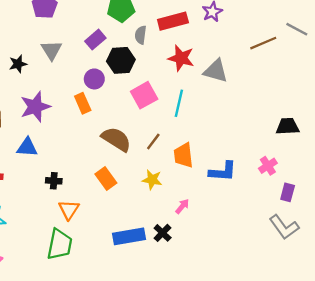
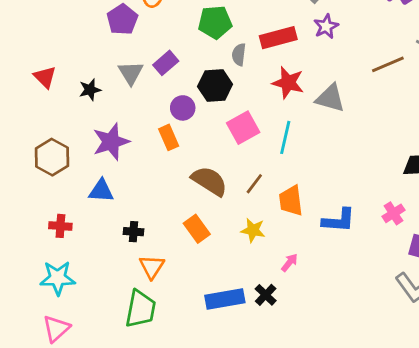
purple rectangle: (95, 40) -> (166, 63), moved

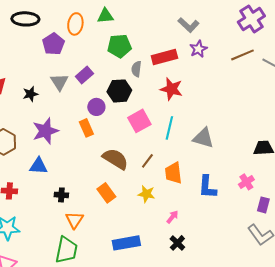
brown line: (388, 64) -> (242, 55), moved
gray triangle: (330, 98) -> (203, 138), moved
blue L-shape: (339, 220) -> (207, 187), turned 90
black cross: (266, 295) -> (177, 243), moved

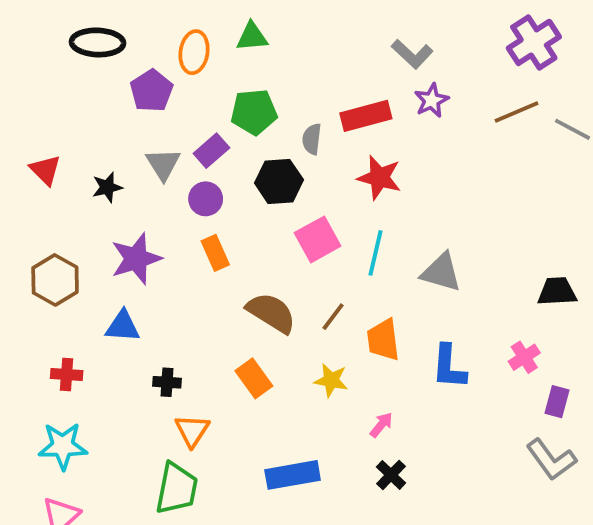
green pentagon: (119, 46) -> (254, 112), moved
purple circle: (96, 107) -> (206, 199), moved

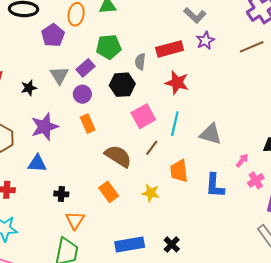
brown line: (333, 317) -> (152, 148), moved
pink arrow: (381, 425) -> (242, 160), moved
black cross: (391, 475) -> (172, 244), moved

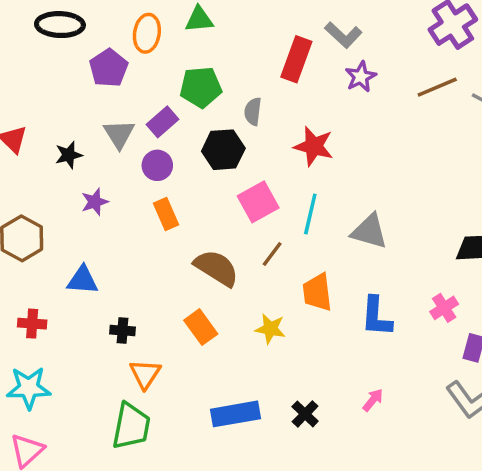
red rectangle: (170, 49) -> (296, 59), moved, turned -55
purple star: (45, 127) -> (95, 202), moved, size x0.6
pink arrow: (242, 160) -> (373, 400), moved

